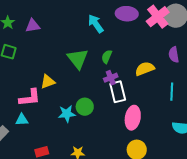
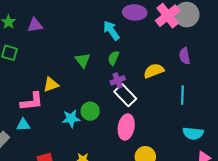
cyan arrow: (96, 24) -> (111, 30), moved
green triangle: (78, 59) -> (83, 60), size x0.7
white rectangle: (118, 92) -> (125, 95), turned -30
pink ellipse: (133, 118) -> (126, 127), moved

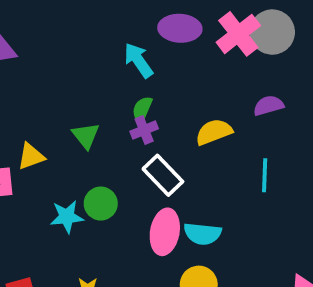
purple semicircle: (185, 56) -> (268, 106), turned 84
green triangle: (83, 60) -> (86, 136), moved
purple cross: (118, 80) -> (144, 130), moved
cyan semicircle: (193, 133) -> (203, 234), moved

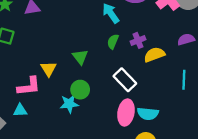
purple cross: (144, 130) -> (138, 40), moved
yellow triangle: (31, 156) -> (48, 69), turned -42
green circle: (101, 204) -> (80, 90), moved

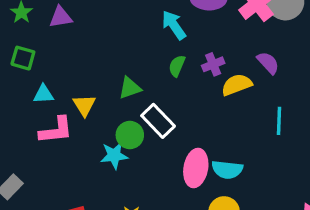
purple semicircle: (186, 39) -> (268, 63), moved, turned 63
green triangle: (80, 57) -> (130, 88), turned 49
white rectangle: (125, 80) -> (158, 121), moved
cyan triangle: (20, 110) -> (43, 94), moved

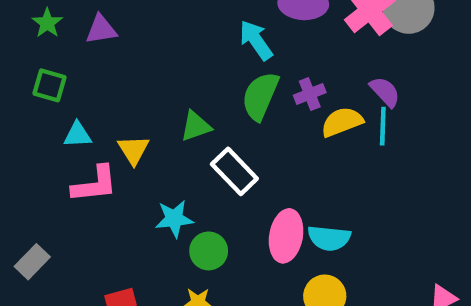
green semicircle: (177, 66) -> (260, 96), size x1.6
cyan line: (279, 121) -> (383, 126), moved
green circle: (130, 135) -> (209, 251), moved

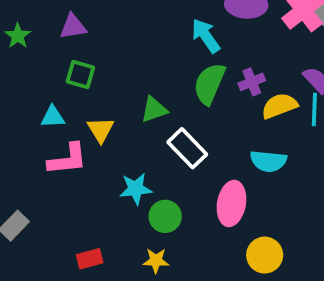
green star: (47, 23) -> (18, 36), moved
green square: (49, 85) -> (80, 74), moved
cyan semicircle: (329, 238) -> (268, 161), moved

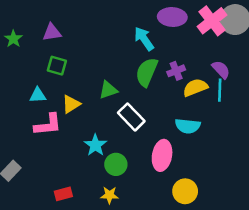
yellow triangle: (101, 130) -> (71, 104), turned 30
cyan star: (136, 189) -> (95, 145), turned -30

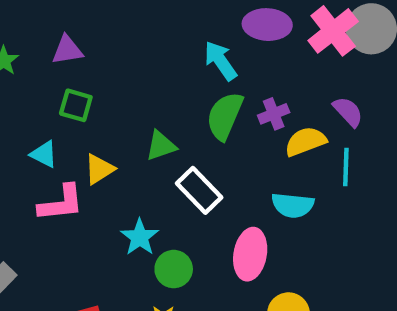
cyan line: (220, 90) -> (346, 167), moved
cyan triangle: (38, 95) -> (44, 154), turned 30

